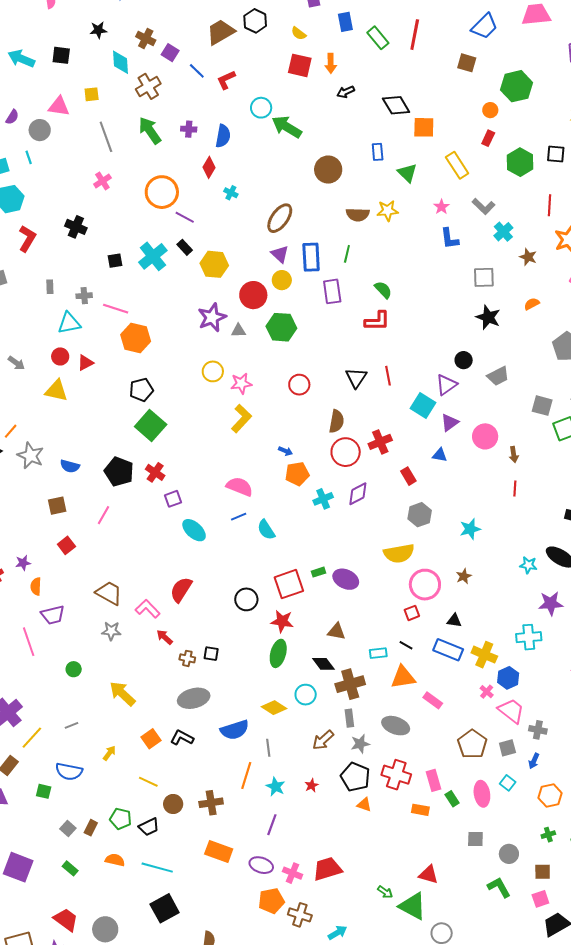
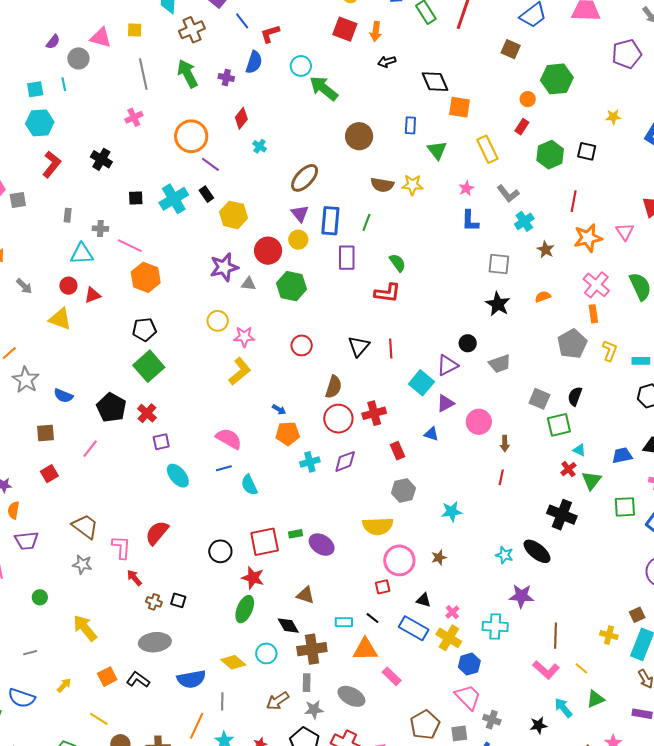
blue semicircle: (223, 136) -> (254, 62), moved
pink L-shape: (148, 609) -> (121, 547), turned 40
pink cross: (487, 692) -> (452, 612), moved

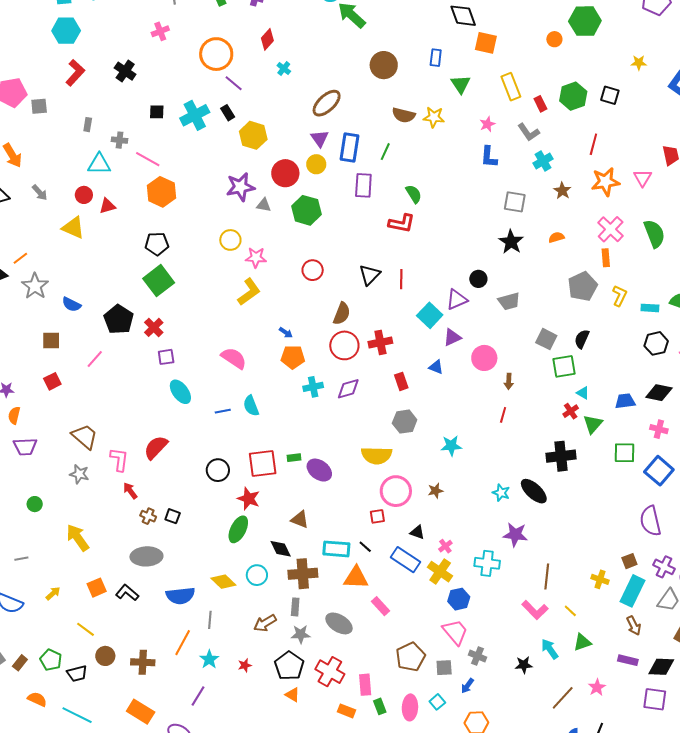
red rectangle: (522, 127) -> (540, 104), moved, turned -63
blue line: (224, 468) -> (223, 411), moved
black cross: (562, 515) -> (561, 456), turned -32
cyan rectangle: (344, 622) -> (336, 549), size x1.5

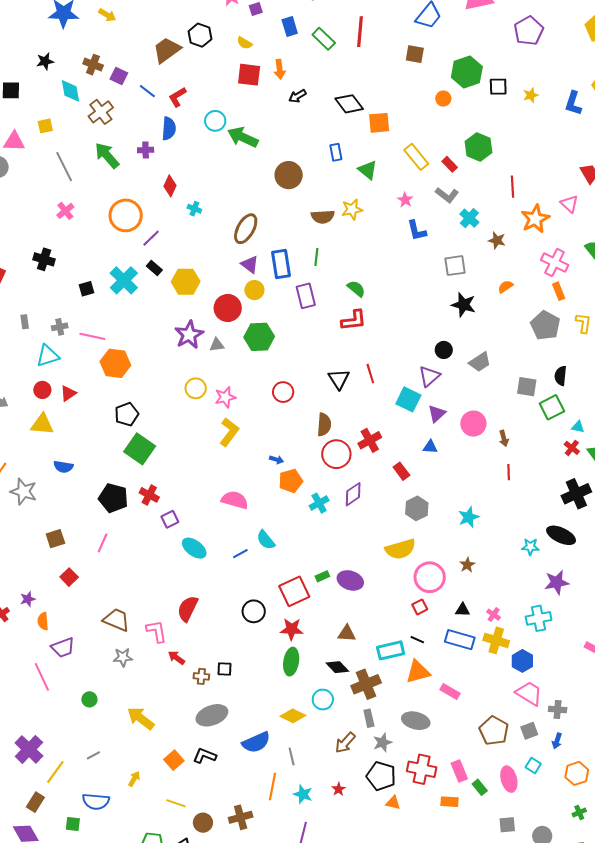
purple line: (234, 83) -> (151, 238), turned -66
black square: (610, 95) -> (498, 87), moved
blue semicircle: (71, 304) -> (63, 467), moved

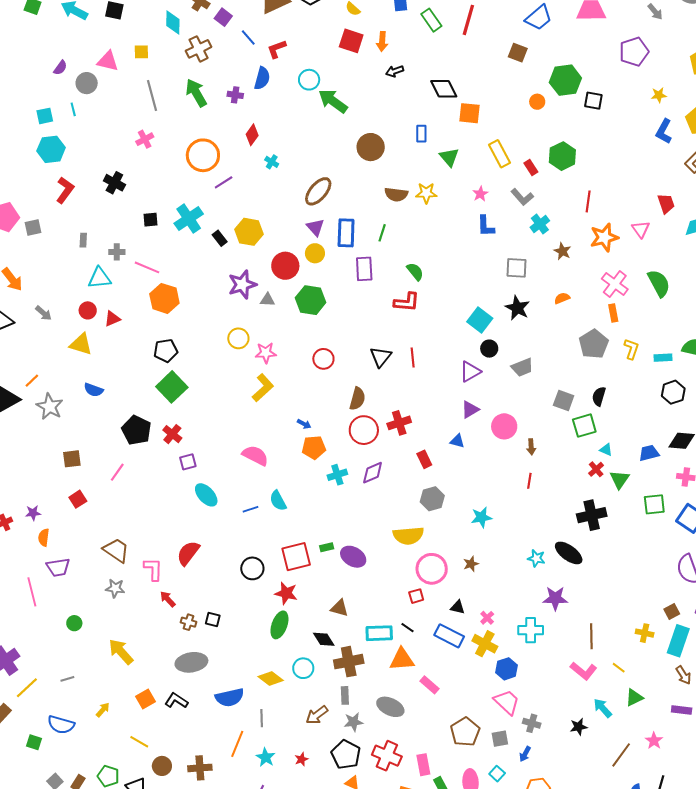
yellow star: (531, 95) -> (659, 95), moved
black rectangle: (154, 268) -> (220, 238), moved
cyan square: (408, 399) -> (480, 320), moved

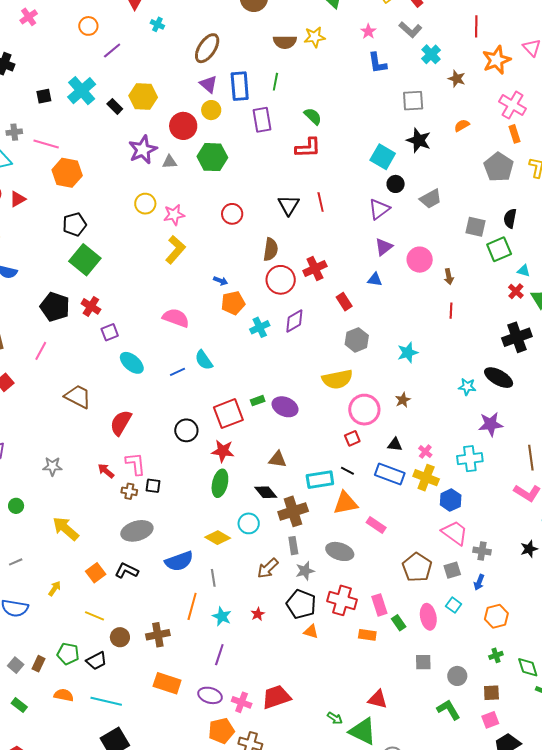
orange circle: (203, 155) -> (88, 26), size x0.6
brown trapezoid: (116, 550) -> (78, 396), moved
pink L-shape: (153, 569) -> (135, 464), moved

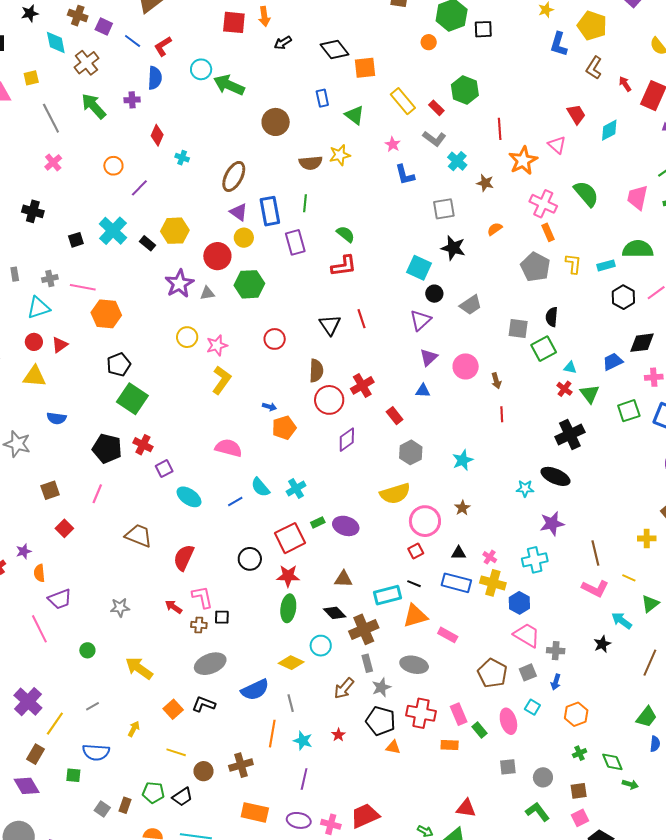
cyan cross: (260, 327) -> (296, 488), moved

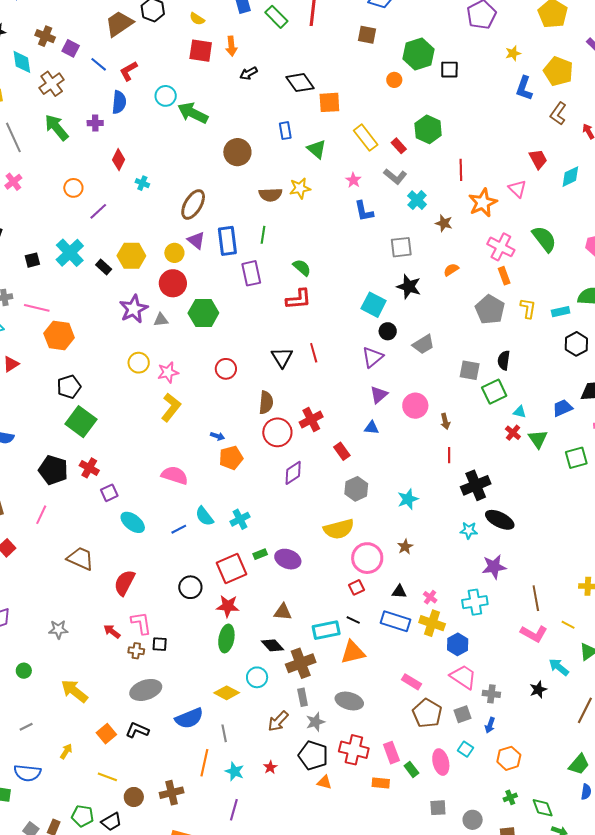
yellow circle: (244, 238) -> (174, 253), moved
black cross: (570, 435) -> (476, 485), moved
pink rectangle: (448, 635) -> (412, 682), moved

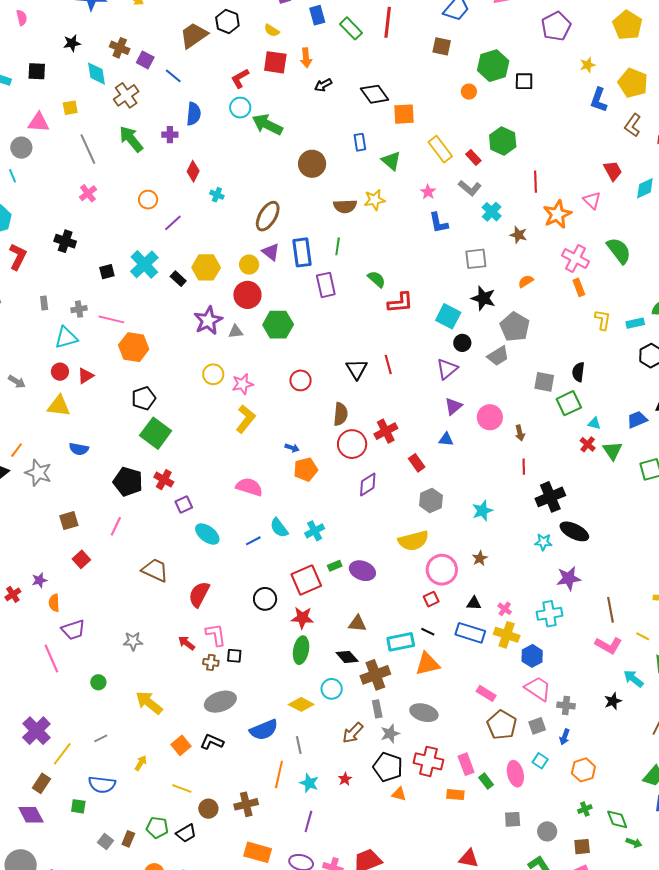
red L-shape: (129, 71) -> (240, 78), moved
red L-shape: (298, 299) -> (400, 303), moved
gray pentagon: (490, 310) -> (515, 327), moved

